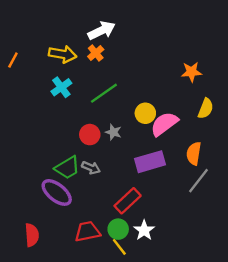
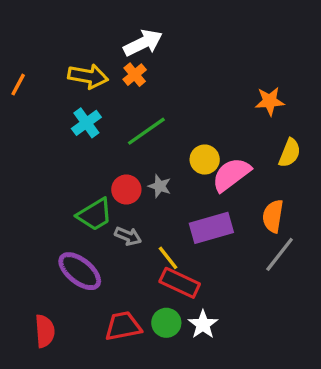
green trapezoid: (67, 168) -> (95, 214), moved
red rectangle: (128, 201) -> (180, 283), turned 68
yellow line: (119, 247) -> (168, 258), moved

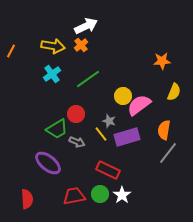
gray star: (160, 186) -> (109, 121), moved
yellow line: (168, 258) -> (101, 134), moved

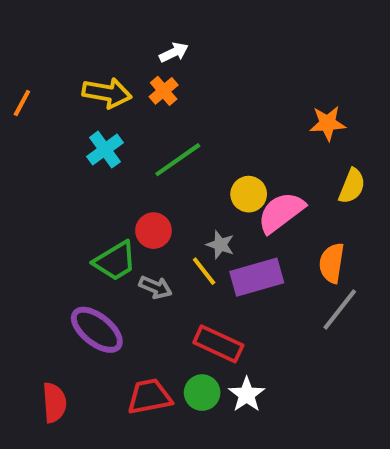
white arrow: (86, 26) -> (174, 52), size x0.6

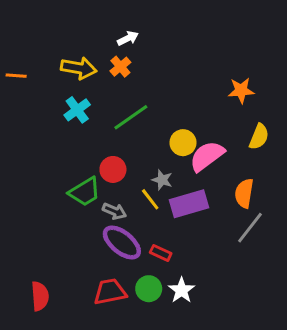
orange line: (22, 103) -> (16, 76), turned 66
purple ellipse: (97, 330) -> (122, 243), moved
red rectangle: (218, 344) -> (161, 253), size x0.6

